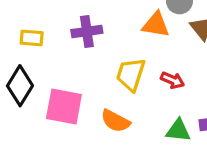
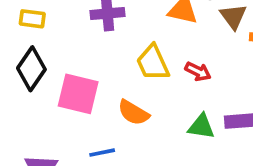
yellow rectangle: (32, 38) -> (32, 19), moved
yellow trapezoid: (131, 74) -> (153, 63), turned -45

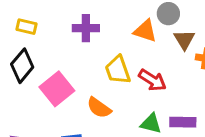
red arrow: (198, 71) -> (152, 80), size x1.4
pink square: (78, 94) -> (57, 89), turned 32

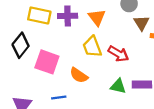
yellow rectangle: (27, 27) -> (39, 16), moved, size x1.5
orange triangle: (145, 31) -> (97, 17), moved, turned 36
pink square: (57, 89) -> (47, 62), turned -30

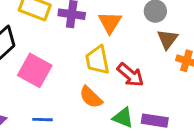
orange semicircle: (79, 75) -> (91, 97), moved

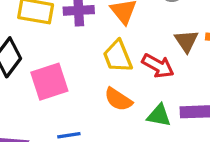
brown triangle: (167, 39) -> (186, 41), moved
pink square: (35, 70) -> (49, 82), turned -36

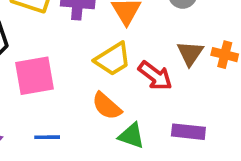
yellow trapezoid: (118, 56) -> (113, 59), turned -108
green triangle: (159, 115) -> (131, 136), moved

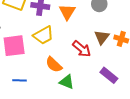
yellow trapezoid: (113, 59) -> (43, 35), moved
purple rectangle: (188, 132) -> (109, 75), moved, turned 30

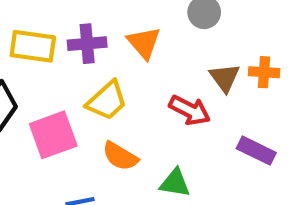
orange semicircle: (54, 65) -> (120, 156), moved

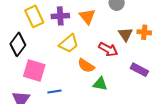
yellow rectangle: (33, 46) -> (34, 16), turned 55
pink square: (53, 135) -> (34, 71), moved, turned 35
orange semicircle: (120, 156) -> (86, 66), moved

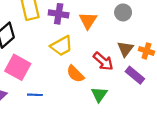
purple rectangle: (139, 70) -> (135, 75), moved
green triangle: (100, 84) -> (99, 94), moved, turned 42

